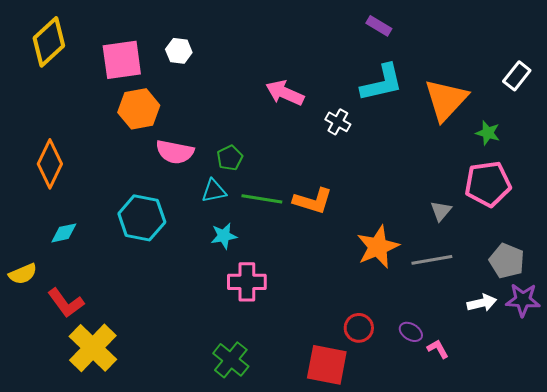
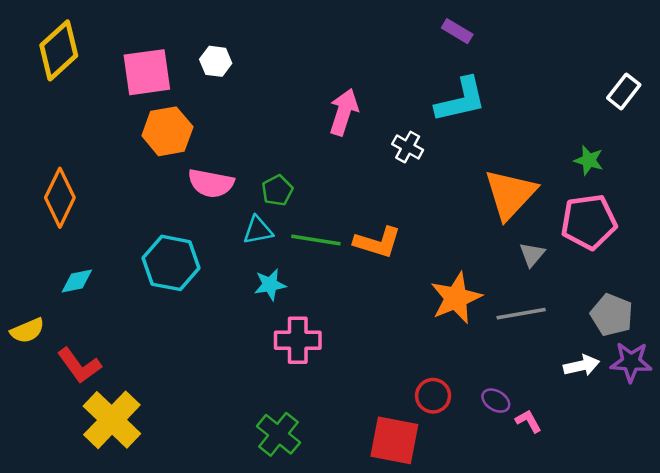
pink arrow: (285, 93) -> (344, 112), turned 84
orange triangle: (446, 100) -> (510, 194), moved

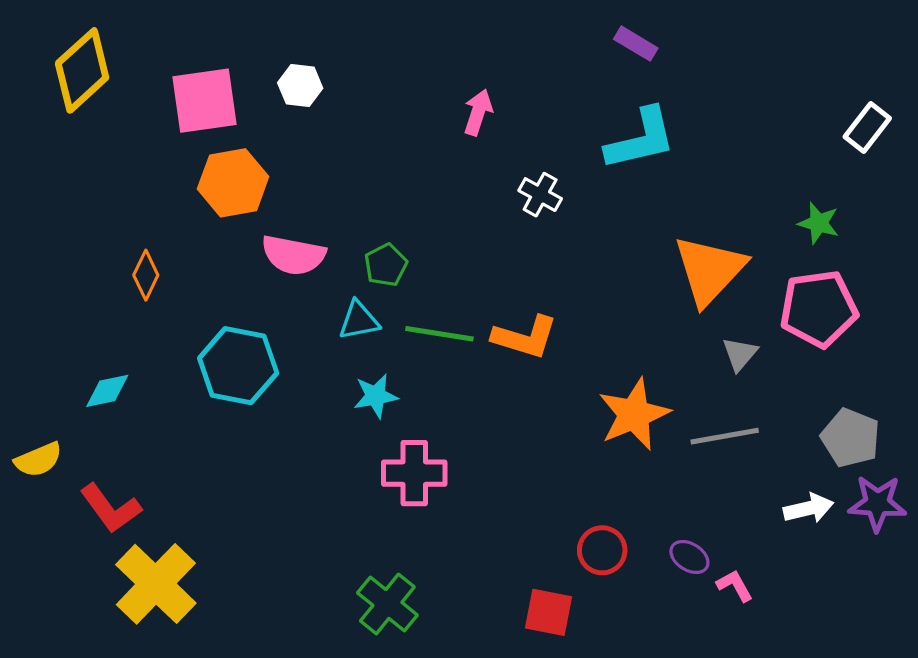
pink arrow: (344, 112) -> (478, 112), moved, size x0.7
white cross: (408, 147) -> (540, 195), moved
orange diamond: (60, 198) -> (146, 275), moved, size x0.6
red square: (394, 440) -> (548, 612), size x0.7

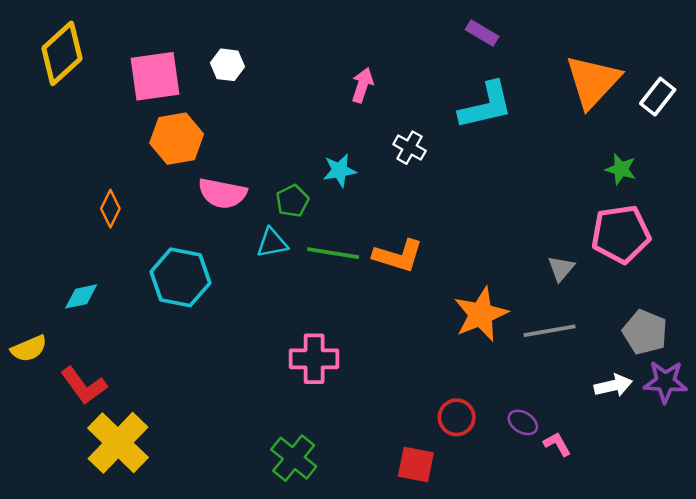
orange triangle: (710, 270) -> (593, 81), moved
cyan star: (376, 396) -> (340, 170), moved

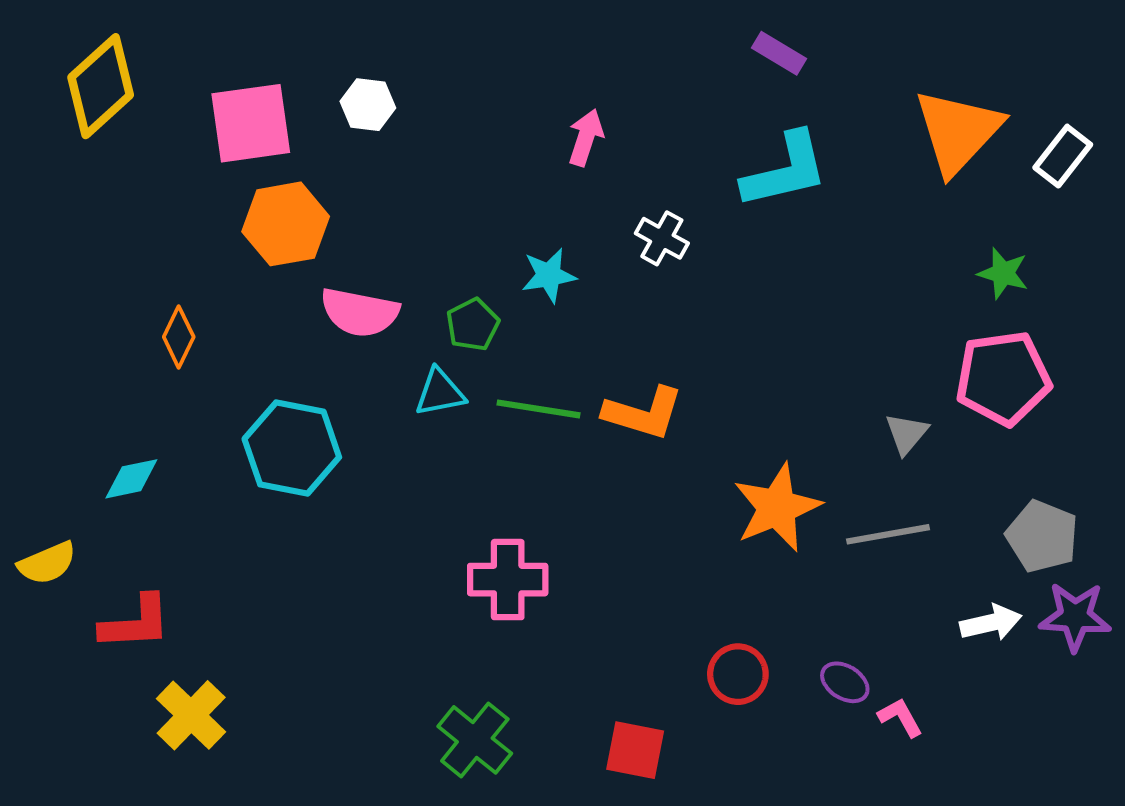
red L-shape: (84, 386) -> (136, 623), turned -57
yellow cross: (118, 443) -> (191, 715), size x0.7
red square: (416, 464) -> (635, 750), moved

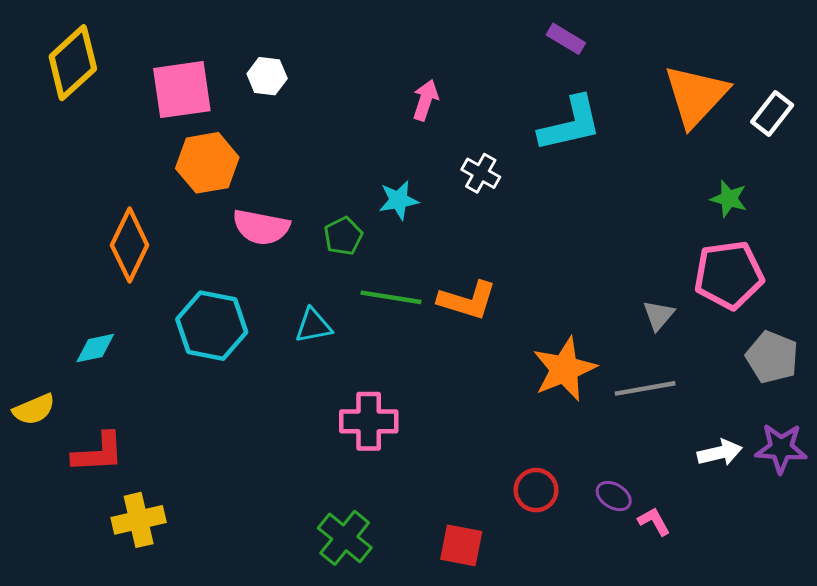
orange diamond: (179, 337) -> (130, 245), size x1.6
cyan triangle: (440, 392) -> (313, 326), moved
gray pentagon: (1042, 536) -> (772, 357), moved
yellow cross: (191, 715) -> (139, 520), turned 33

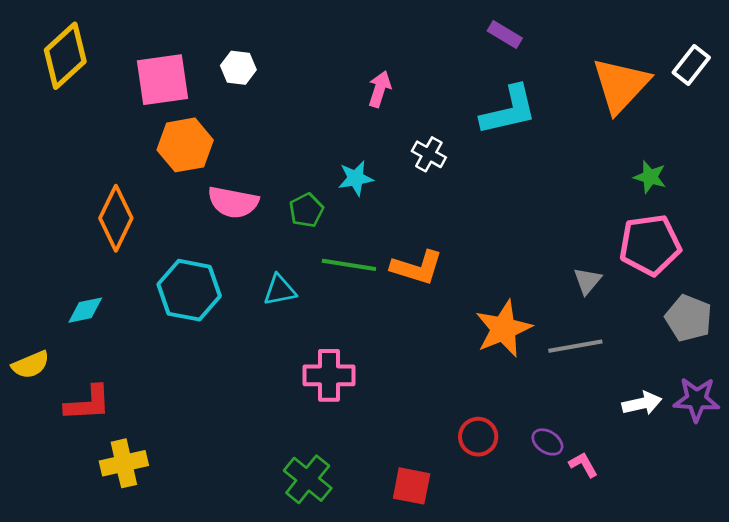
white rectangle: (772, 114) -> (691, 65), moved

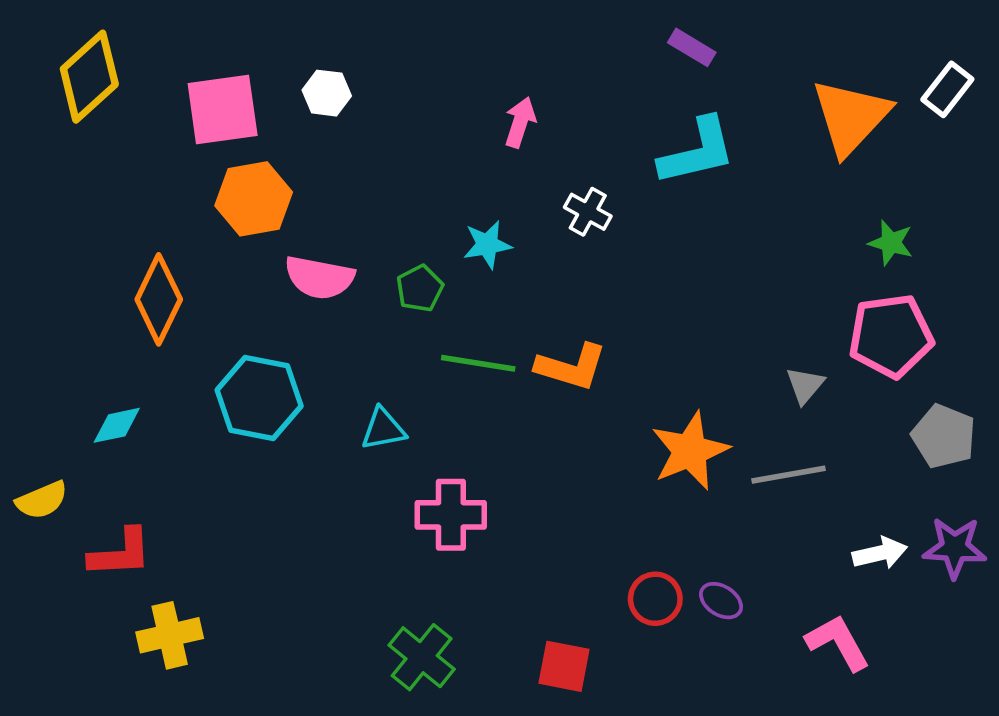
cyan triangle: (280, 290) -> (383, 429), moved
purple ellipse: (547, 442) -> (721, 601), moved
pink L-shape: (583, 465) -> (838, 643), moved, size x1.6

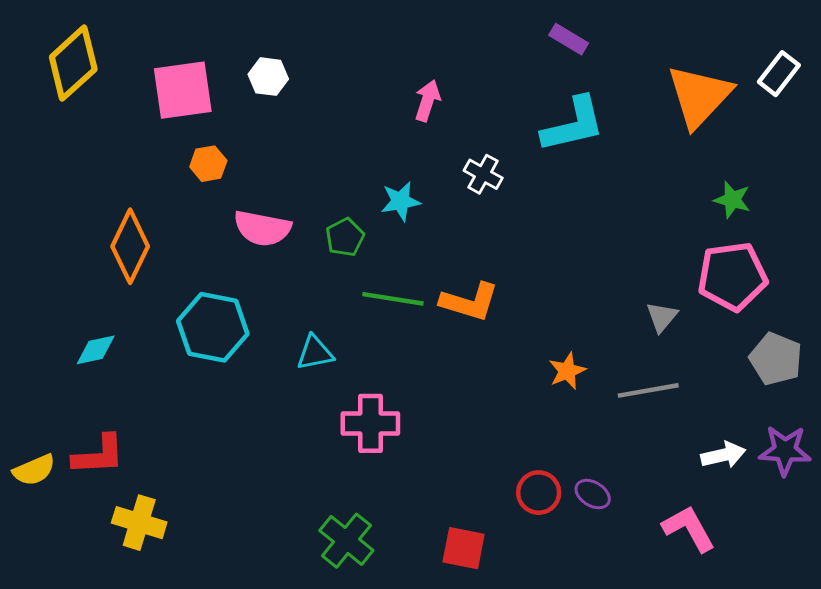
orange hexagon: (254, 199) -> (208, 164), size x0.6
orange star: (690, 451) -> (567, 371), size x0.6
yellow semicircle: (42, 500) -> (34, 470), moved
yellow cross: (170, 635) -> (139, 523), turned 30

